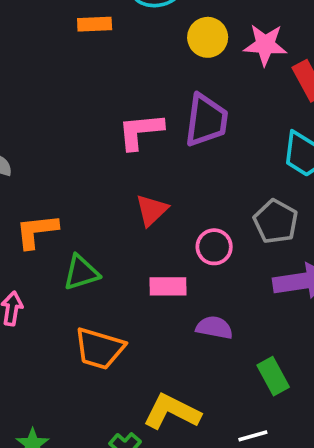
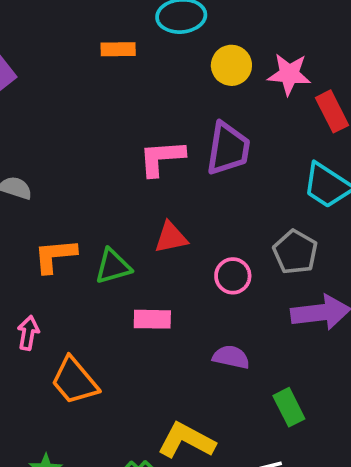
red triangle: (152, 210) -> (171, 238), turned 30
green triangle: (81, 273) -> (113, 266), moved
pink rectangle: (168, 286) -> (152, 319), moved
orange trapezoid: (99, 349) -> (74, 381), moved, turned 32

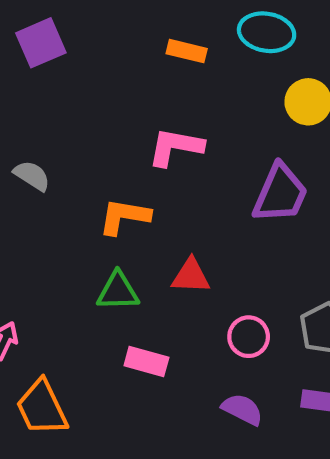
pink L-shape: (162, 158) -> (176, 147), moved
orange L-shape: (55, 256) -> (124, 217), moved
purple semicircle: (231, 357) -> (242, 409), moved

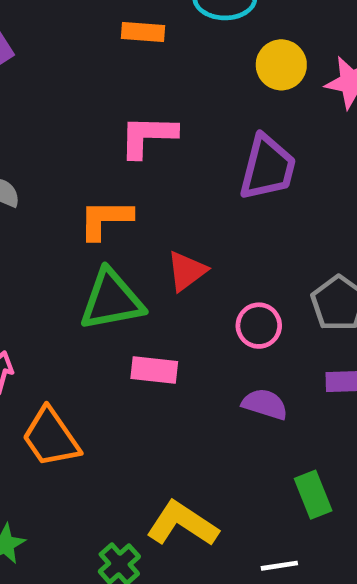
red triangle: (191, 276) -> (187, 271), turned -30
green triangle: (118, 291) -> (112, 300), size x1.4

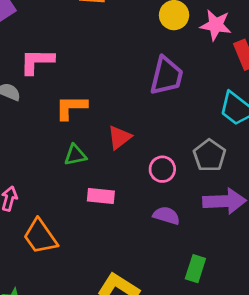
pink L-shape: (148, 136) -> (37, 61), moved
green triangle: (112, 300) -> (75, 155), size x0.6
green rectangle: (313, 495) -> (195, 269), turned 40

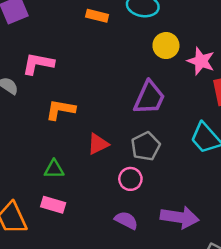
green triangle: (75, 155) -> (54, 169), moved
gray pentagon: (210, 156) -> (146, 146), moved
pink rectangle: (101, 196) -> (53, 205), moved

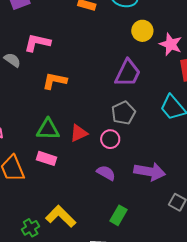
red triangle: (98, 144) -> (79, 133), moved
green triangle: (54, 169) -> (48, 129), size x1.4

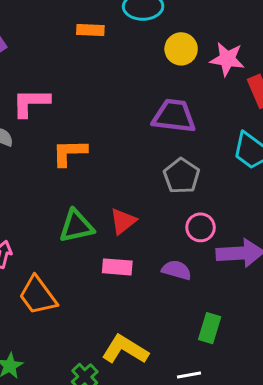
purple trapezoid: (128, 73) -> (174, 116), turned -96
pink circle: (110, 139) -> (201, 227), moved
pink rectangle: (46, 158) -> (117, 267), moved

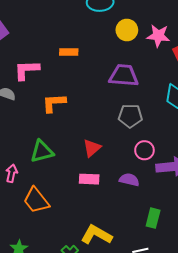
orange rectangle: (90, 30) -> (69, 52), moved
gray pentagon: (182, 176) -> (130, 116), turned -30
green triangle: (76, 226) -> (42, 151), moved

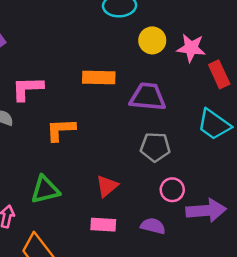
orange rectangle: (69, 52) -> (99, 78), moved, size x1.4

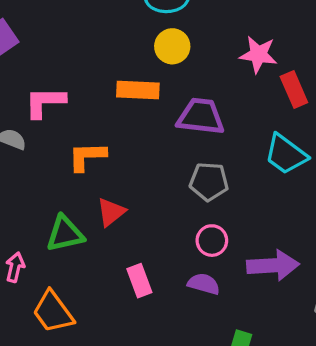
yellow circle: (152, 40) -> (172, 46), moved
red triangle: (107, 186) -> (111, 212), moved
pink circle: (172, 190) -> (212, 241), moved
pink rectangle: (103, 225) -> (139, 281), turned 65

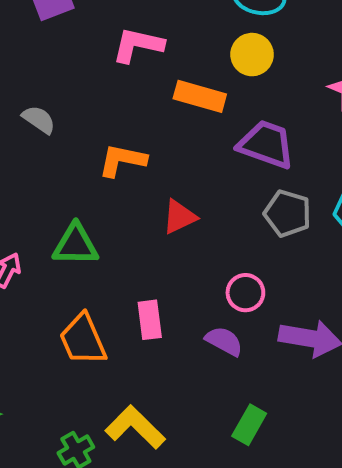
pink L-shape: (45, 102) -> (138, 45), moved
gray pentagon: (209, 182) -> (287, 213), moved
red triangle: (111, 212) -> (179, 217), moved
orange trapezoid: (53, 312) -> (83, 339), moved

